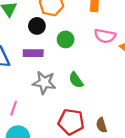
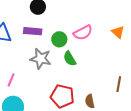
pink semicircle: (105, 36) -> (83, 33), moved, turned -42
green circle: (66, 39) -> (59, 39), moved

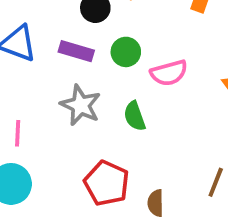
green circle: (59, 39) -> (126, 52), moved
pink line: (11, 80) -> (18, 133), turned -32

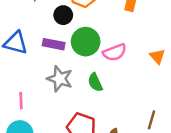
green circle: (126, 52) -> (86, 42), size x1.5

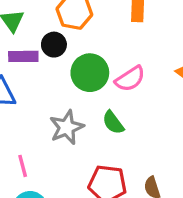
purple rectangle: (54, 44) -> (23, 56), moved
gray star: (60, 79) -> (67, 127), turned -30

